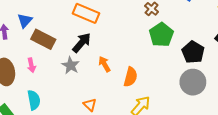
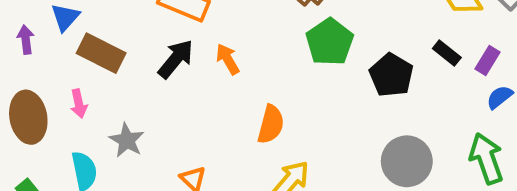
orange arrow: (104, 64) -> (228, 59), moved
gray star: (71, 65) -> (127, 140), moved
gray circle: (193, 82) -> (407, 161), moved

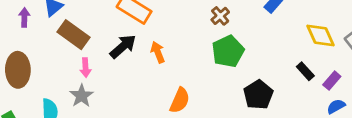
black pentagon: (391, 75) -> (258, 95), moved
pink arrow: (79, 104) -> (85, 68), moved

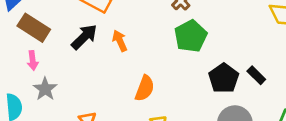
pink arrow: (85, 68) -> (33, 60), moved
black rectangle: (305, 71) -> (256, 75), moved

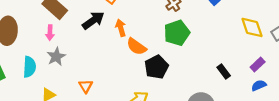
black pentagon: (224, 78) -> (156, 67), moved
orange semicircle: (145, 88) -> (136, 47), moved, turned 96

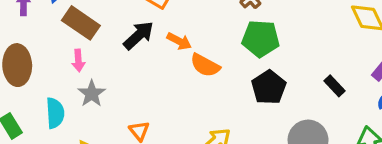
orange arrow: (121, 28) -> (179, 41), turned 140
green pentagon: (177, 33) -> (261, 39), turned 30
black pentagon: (156, 67) -> (269, 87), moved

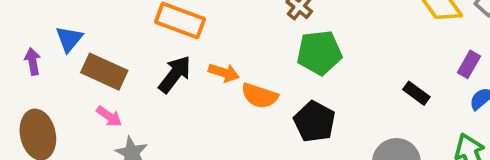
pink arrow: (78, 60) -> (109, 116), turned -40
black pentagon: (269, 87) -> (315, 122), moved

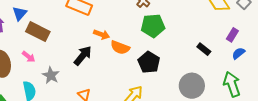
black arrow: (175, 74) -> (83, 56), moved
pink arrow: (109, 116) -> (29, 57), moved

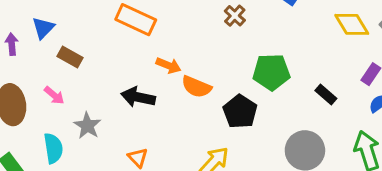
green pentagon: (153, 26) -> (271, 72), moved
brown rectangle: (38, 32) -> (70, 57), size x0.7
black arrow: (83, 56) -> (138, 97), turned -120

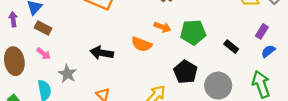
brown rectangle: (70, 57) -> (43, 28), moved
orange arrow: (168, 65) -> (162, 27), moved
black pentagon: (240, 112) -> (185, 72), moved

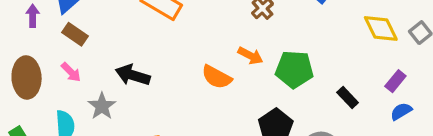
black arrow: (102, 53) -> (133, 75), moved

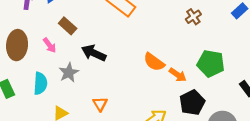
brown rectangle: (75, 34) -> (68, 26), moved
orange arrow: (250, 56) -> (178, 75), moved

